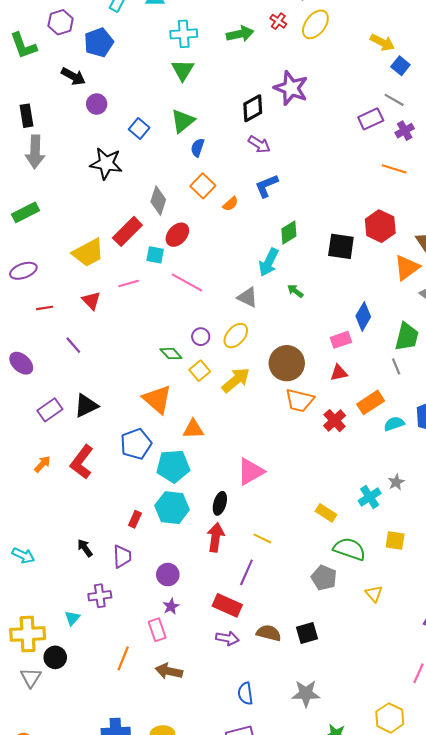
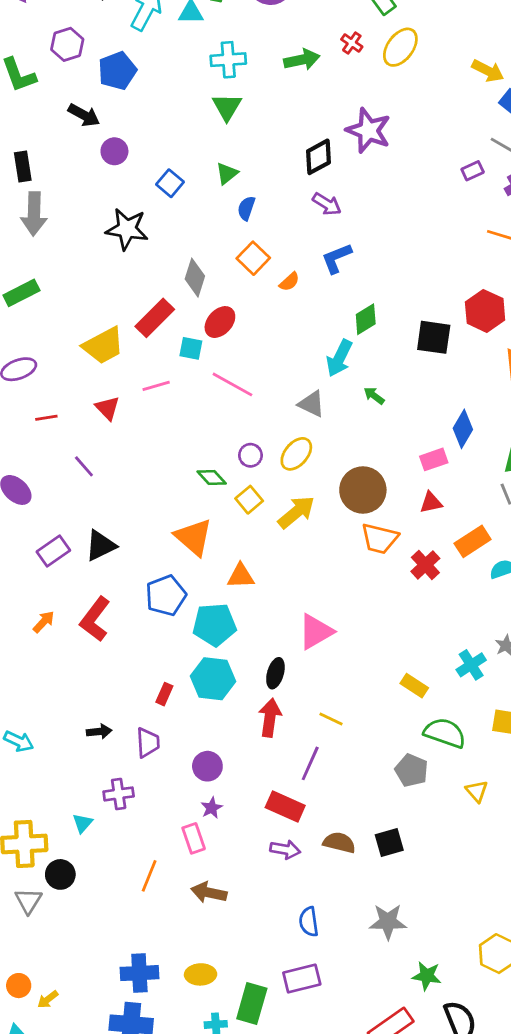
purple rectangle: (371, 119) -> (473, 171), size x0.7
green triangle: (183, 121) -> (227, 173), size x0.7
black arrow: (85, 548) -> (99, 732), turned 120

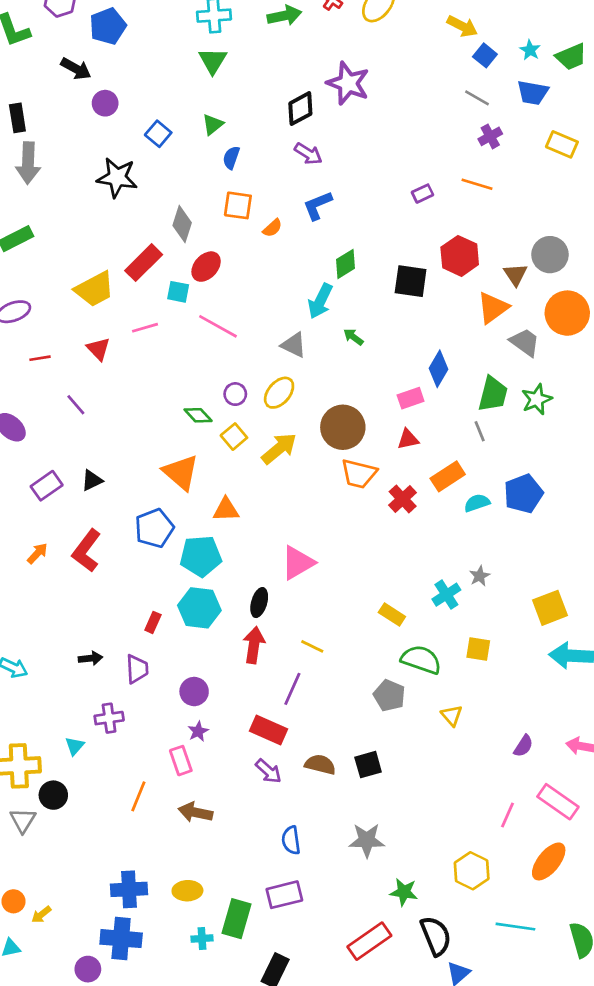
purple rectangle: (473, 171) -> (422, 194), moved
orange square: (253, 258) -> (238, 205), turned -36
black triangle: (101, 545) -> (92, 480), size x0.7
purple arrow: (285, 849) -> (268, 771), turned 32

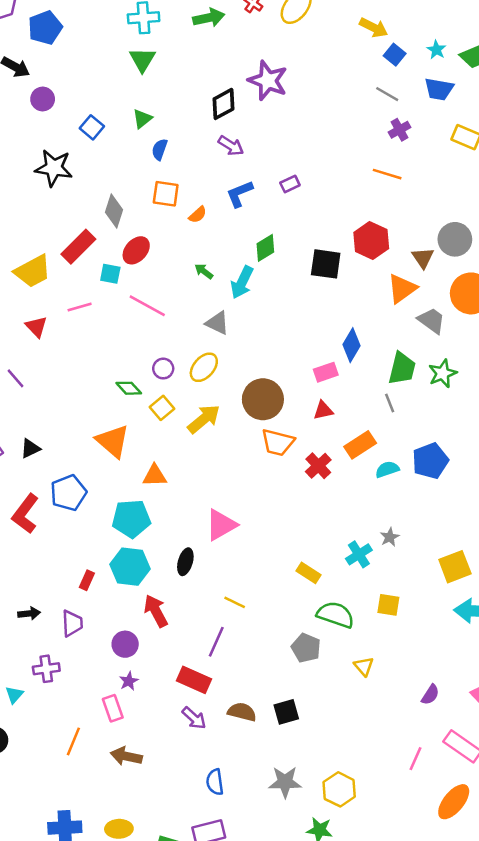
purple rectangle: (422, 194) -> (290, 184), moved
green arrow: (353, 337) -> (204, 271), moved
blue pentagon: (154, 528) -> (68, 493), moved
red arrow: (254, 645) -> (156, 611), moved, turned -36
yellow hexagon: (472, 871) -> (339, 789), moved

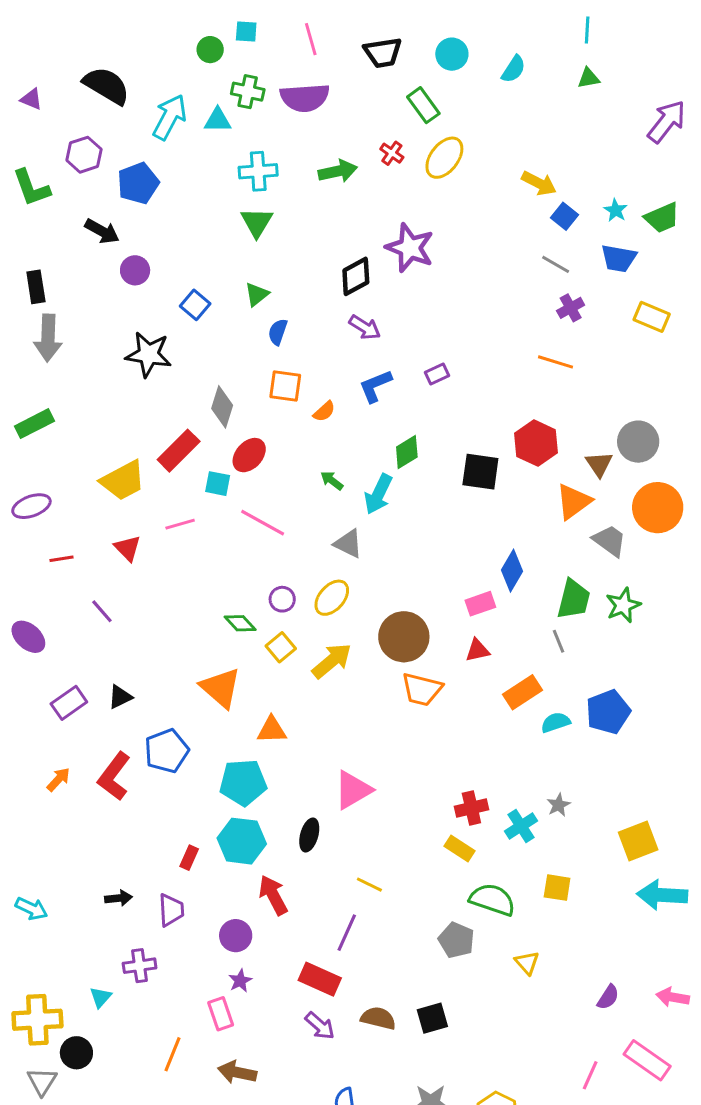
red cross: (318, 466) -> (471, 808), moved, turned 30

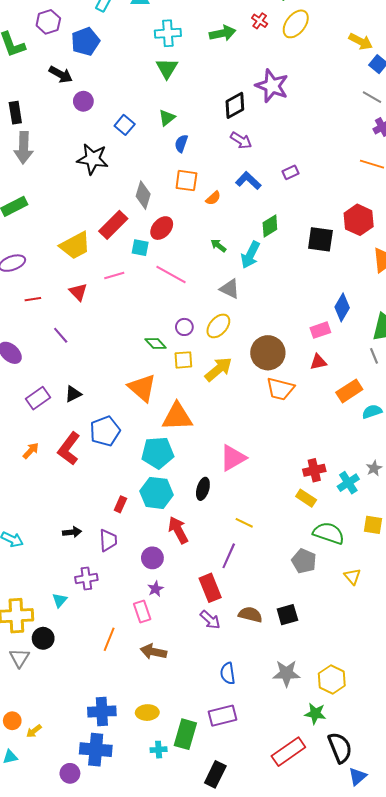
blue L-shape: (375, 386) -> (248, 181), turned 65
yellow square: (281, 647) -> (183, 360), turned 36
orange triangle: (272, 730) -> (177, 417), size x1.5
red rectangle: (320, 979) -> (210, 588), turned 44

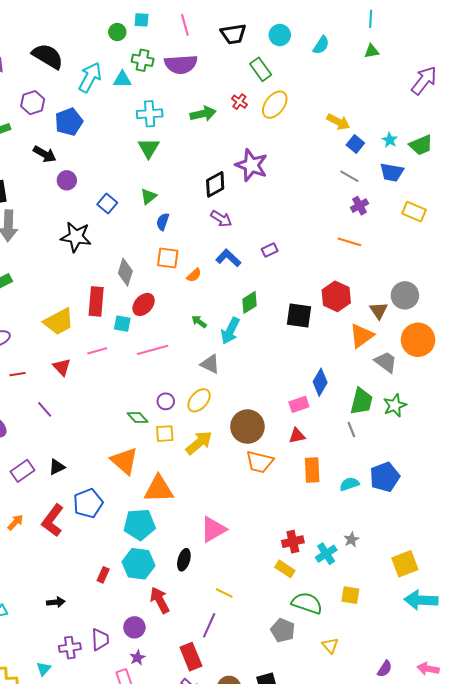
red rectangle: (113, 225) -> (96, 301), turned -40
pink line: (171, 274) -> (153, 350), turned -44
orange rectangle: (349, 391) -> (312, 470), moved, turned -60
purple trapezoid: (108, 540) -> (100, 639), moved

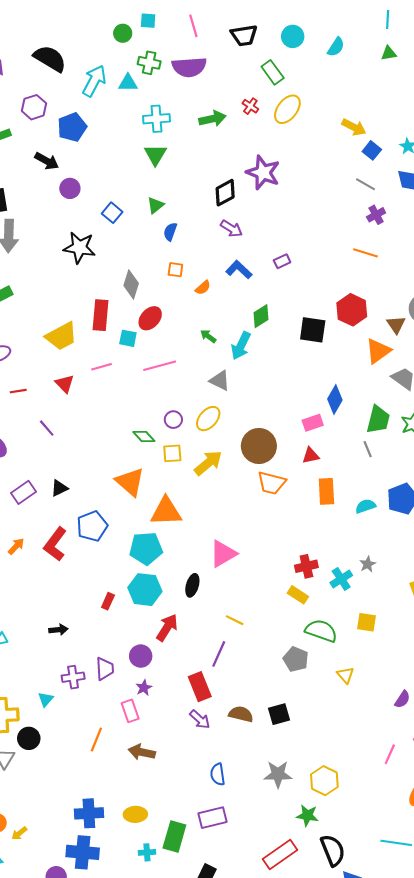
orange square: (168, 258) -> (175, 270), size x0.7
red arrow: (160, 600) -> (167, 628), turned 60

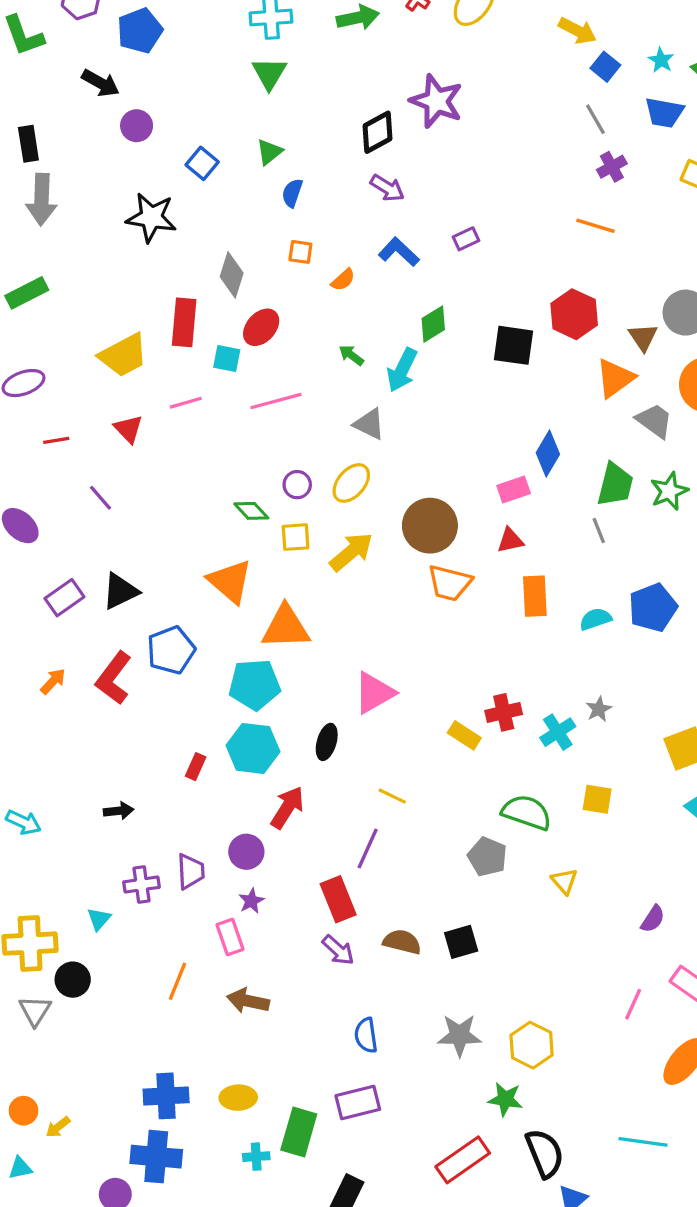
gray line: (365, 184) -> (595, 119), turned 30
black triangle: (59, 488) -> (120, 591), size x1.4
yellow rectangle: (298, 595) -> (464, 735), moved

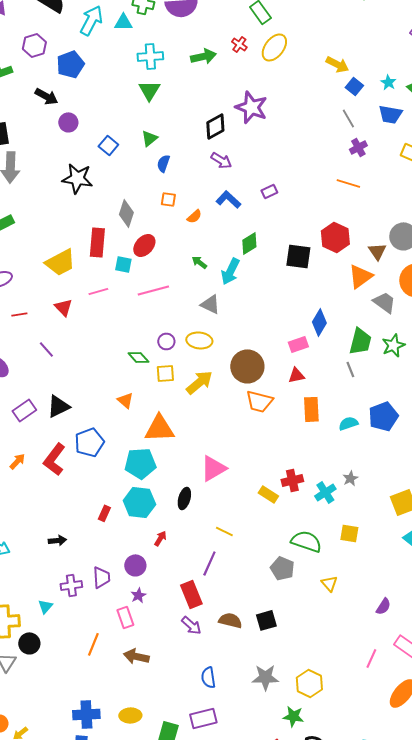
yellow ellipse: (351, 483) -> (199, 340), turned 55
orange triangle: (230, 581) -> (125, 400), size x0.6
red arrow: (287, 807) -> (160, 538), size x0.6

